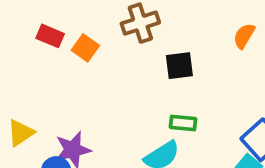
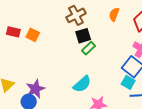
brown cross: (140, 23) -> (76, 15), moved
green rectangle: (183, 123) -> (88, 48), moved, turned -40

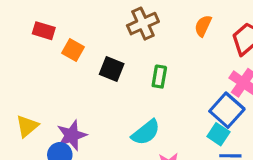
red rectangle: (13, 32) -> (44, 31), moved
black square: (83, 36) -> (112, 69), moved, turned 35
green rectangle: (88, 48) -> (159, 77), turned -40

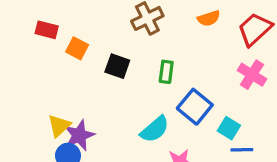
orange semicircle: (203, 26) -> (209, 18), turned -130
blue square: (227, 110) -> (195, 107), moved
yellow triangle: (27, 126) -> (59, 126), moved

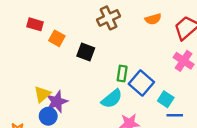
green rectangle: (166, 72) -> (122, 73), moved

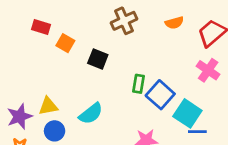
yellow triangle: (42, 94) -> (48, 106), turned 30
cyan semicircle: (112, 99) -> (91, 114), moved
cyan square: (166, 99) -> (187, 113), size x1.5
purple star: (57, 102) -> (20, 117), moved

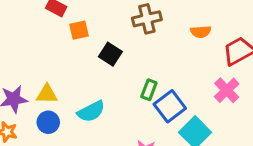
orange square: (65, 43) -> (79, 30), turned 36

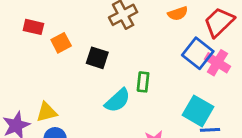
blue square: (170, 106) -> (198, 53), moved
cyan semicircle: (91, 111) -> (118, 100), moved

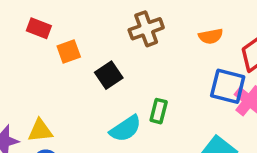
blue square: (198, 53) -> (228, 86), turned -32
black square: (97, 58) -> (109, 75), turned 30

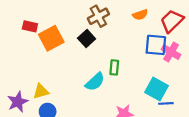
orange square: (69, 51) -> (51, 38), size x1.6
black square: (109, 75) -> (87, 39), moved

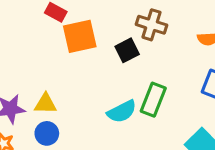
brown cross: (98, 16) -> (152, 25), turned 30
green rectangle: (114, 67) -> (153, 100), size x1.5

